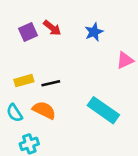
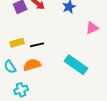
orange semicircle: (44, 110) -> (32, 65), turned -42

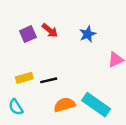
orange semicircle: (32, 65) -> (64, 105), moved

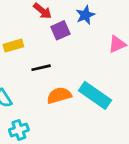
purple square: (28, 34) -> (60, 30), moved
yellow rectangle: (24, 78) -> (13, 46), moved

